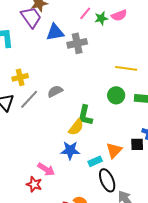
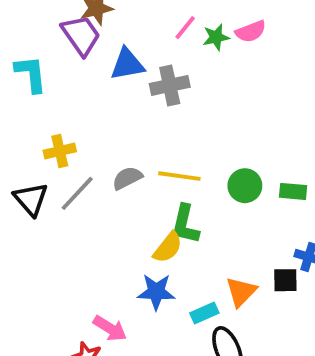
yellow line: (126, 68) -> (179, 176), moved

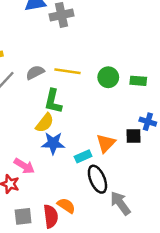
green L-shape: (185, 224) -> (53, 101), moved
yellow semicircle: (168, 247) -> (45, 123), moved

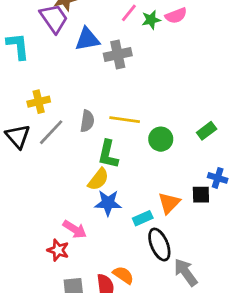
gray semicircle: (35, 72) -> (87, 121), turned 126
green circle: (108, 77) -> (161, 139), moved
green rectangle: (138, 81) -> (207, 131), turned -42

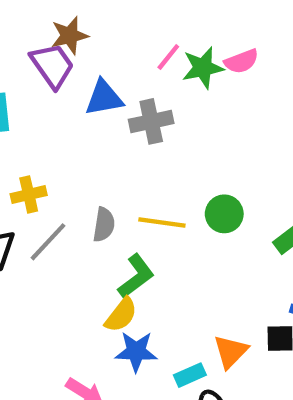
green star: (151, 20) -> (203, 68), size x1.4
green circle: (161, 139) -> (224, 214), moved
green L-shape: (108, 154) -> (136, 276), turned -140

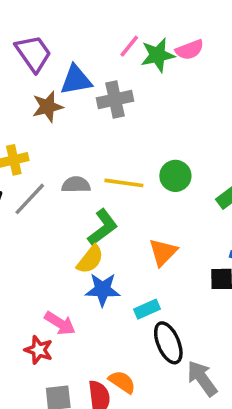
brown star: (69, 36) -> (48, 107), moved
gray semicircle: (104, 225) -> (76, 185), turned -100
orange triangle: (231, 351) -> (163, 252), moved

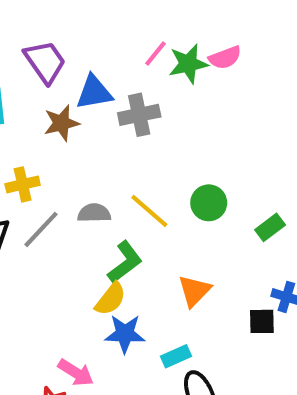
yellow line: (124, 183) -> (149, 211), turned 33

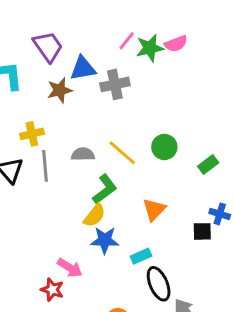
gray line: (41, 229) -> (45, 166), turned -48

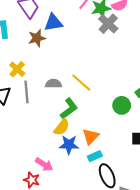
gray cross: (115, 84) -> (108, 24), moved, turned -36
yellow cross: (32, 134) -> (17, 69), turned -35
green circle: (164, 147) -> (122, 105), moved
orange triangle: (154, 210) -> (91, 136), moved

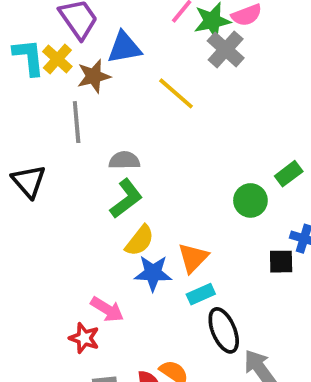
yellow cross: (17, 69) -> (57, 59), moved
yellow line: (81, 83) -> (176, 93), moved
gray line: (27, 92) -> (77, 122), moved
green L-shape: (69, 109) -> (126, 199), moved

